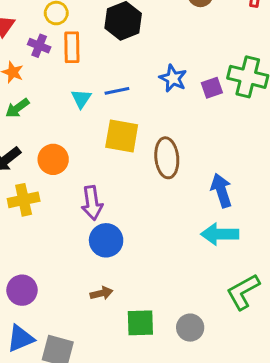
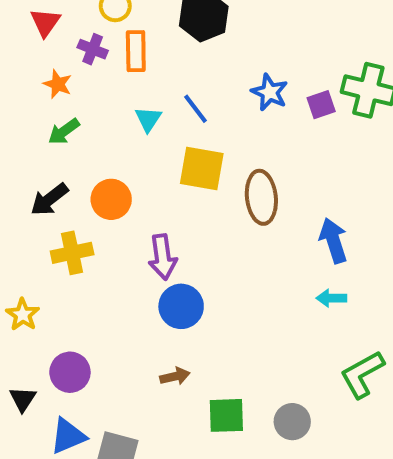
blue line: (117, 91) -> (196, 109), turned 65
cyan arrow: (220, 234) -> (331, 298), size x0.6

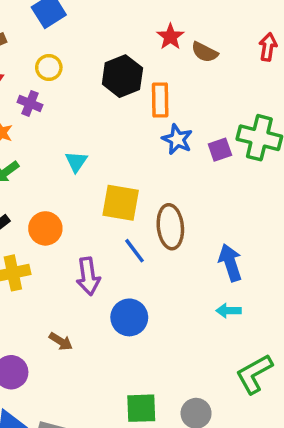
orange rectangle: (136, 51) -> (160, 100), moved
blue line: (196, 109) -> (134, 251), moved
blue circle: (181, 306) -> (129, 317), moved
brown arrow: (175, 376) -> (61, 341), moved, turned 45

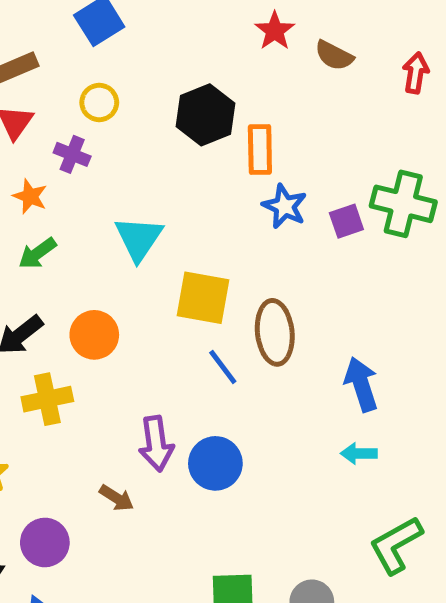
red star: (170, 37) -> (275, 31), moved
brown semicircle: (205, 52) -> (334, 56), moved
cyan triangle: (76, 162) -> (139, 238), size x1.5
purple arrow: (88, 276) -> (156, 444), moved

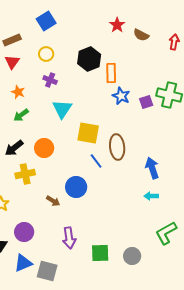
purple cross: (72, 154) -> (50, 80), moved
purple arrow: (156, 444) -> (69, 238), moved
blue circle: (215, 463) -> (76, 187), moved
brown arrow: (117, 498) -> (53, 201), moved

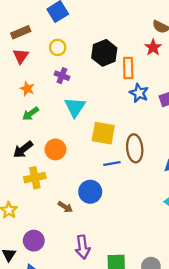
red star: (117, 25) -> (153, 47), moved
blue line: (96, 161) -> (112, 164), turned -63

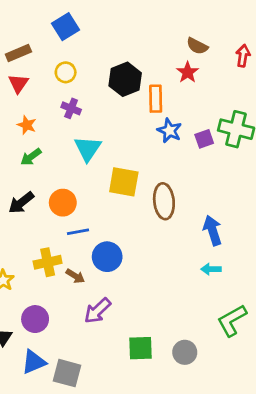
blue line: (112, 164) -> (78, 232), moved
yellow cross: (35, 178) -> (48, 262), moved
purple arrow: (83, 247) -> (97, 311), moved, turned 55

